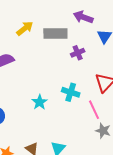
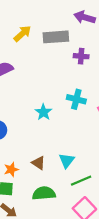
purple cross: (78, 53) -> (81, 56), turned 32

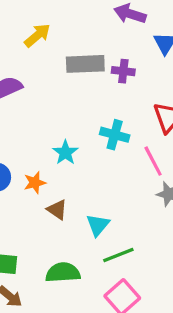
gray rectangle: (56, 37) -> (85, 64), moved
brown triangle: (38, 163) -> (57, 210), moved
orange star: (11, 169) -> (35, 183), moved

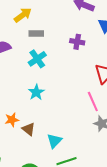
gray rectangle: (85, 64) -> (36, 34), moved, size x0.6
cyan cross: (115, 135) -> (37, 59), moved, turned 36
orange star: (35, 183) -> (12, 120), moved

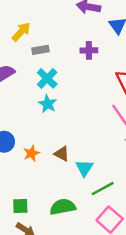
cyan star: (36, 92) -> (48, 104), moved
brown triangle: (29, 129) -> (62, 154), moved

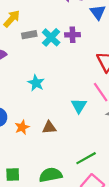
cyan cross: (47, 78) -> (51, 37), moved
brown triangle: (62, 154) -> (49, 127), turned -32
cyan triangle: (84, 168) -> (79, 106), moved

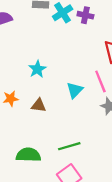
cyan star: (36, 83) -> (37, 69), moved

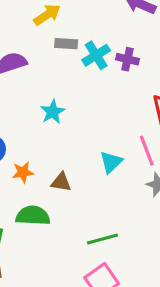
cyan star: (37, 69) -> (53, 112), moved
green semicircle: (28, 155) -> (33, 216), moved

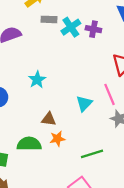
cyan star: (53, 112) -> (37, 80), moved
orange star: (23, 172) -> (57, 139), moved
green line: (102, 239) -> (92, 154), moved

